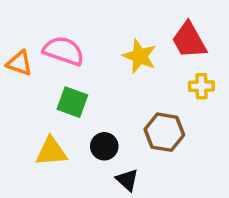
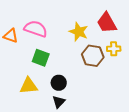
brown hexagon: (164, 132) -> (93, 56), moved
black triangle: (127, 180) -> (59, 102), moved, turned 32

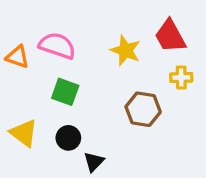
brown hexagon: (93, 56) -> (143, 109), moved
black circle: (59, 83) -> (68, 138), moved
yellow triangle: (29, 86) -> (24, 133), moved, turned 42

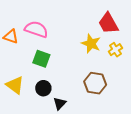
yellow star: (126, 50) -> (91, 44), moved
yellow cross: (181, 77) -> (115, 50), turned -32
brown hexagon: (143, 109) -> (95, 83), moved

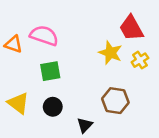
green square: (41, 59) -> (50, 71), turned -30
black triangle: (60, 103) -> (85, 125), moved

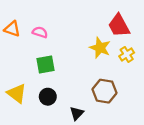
pink semicircle: (44, 36) -> (40, 32), size x0.6
orange triangle: (13, 44) -> (12, 29), moved

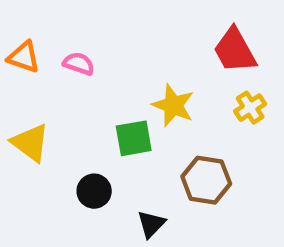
yellow star: (100, 48) -> (173, 105), moved
green square: (46, 64) -> (134, 138), moved
yellow triangle: (17, 93) -> (30, 143), moved

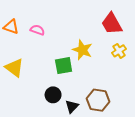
brown hexagon: (206, 180) -> (98, 100), moved
black circle: (94, 191) -> (53, 95), moved

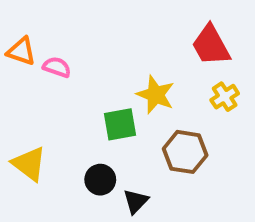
pink semicircle: (37, 30) -> (57, 67), moved
yellow triangle: (14, 68) -> (29, 164), moved
brown hexagon: (98, 100) -> (185, 152), moved

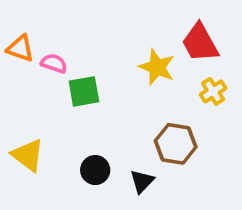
yellow star: (156, 95) -> (157, 67), moved
green square: (120, 124) -> (84, 91), moved
black triangle: (136, 201) -> (142, 181), moved

